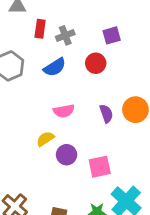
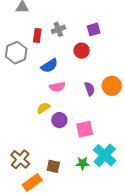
red rectangle: (40, 29) -> (37, 35), moved
blue semicircle: (55, 67) -> (49, 66), moved

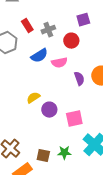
gray cross: (58, 29) -> (48, 30), moved
red rectangle: (37, 35) -> (27, 26), turned -40
pink semicircle: (57, 87) -> (59, 63), moved
green star: (83, 163) -> (64, 153), moved

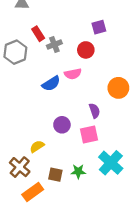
gray cross: (48, 30) -> (54, 45), moved
blue semicircle: (39, 56) -> (51, 84), moved
purple semicircle: (79, 79) -> (95, 111), moved
yellow semicircle: (33, 98) -> (37, 146), moved

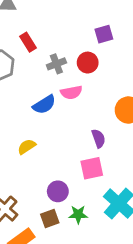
gray cross: (54, 45) -> (56, 64), moved
purple circle: (62, 125) -> (58, 191), moved
yellow semicircle: (37, 146) -> (27, 147), moved
brown square: (55, 175) -> (50, 218), turned -32

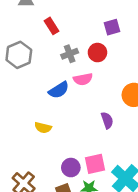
red rectangle: (28, 42) -> (51, 26), moved
yellow semicircle: (27, 147) -> (43, 128), turned -133
pink square: (92, 168) -> (95, 164), moved

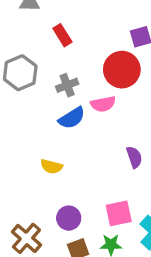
red circle: (97, 53) -> (122, 70), size x1.5
gray cross: (70, 54) -> (67, 85), moved
purple circle: (71, 168) -> (69, 218), moved

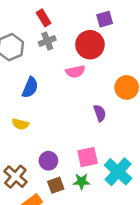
gray cross: (67, 85) -> (47, 41), moved
blue semicircle: (72, 118) -> (30, 87), moved, turned -35
yellow semicircle: (51, 166) -> (20, 124), moved

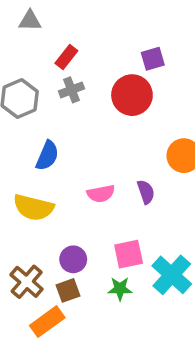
red rectangle: (44, 18) -> (66, 57), turned 70
pink semicircle: (75, 72) -> (101, 194), moved
yellow semicircle: (20, 124) -> (33, 207), size x1.6
brown square: (56, 185) -> (68, 290), moved

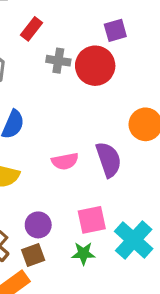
gray cross: (71, 90) -> (58, 61), moved, turned 30
purple semicircle: (146, 192) -> (109, 160), size x1.5

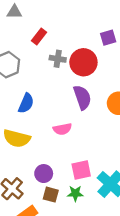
purple square: (115, 30) -> (108, 38), moved
purple semicircle: (109, 160) -> (82, 97), moved
brown square: (33, 255) -> (51, 195), moved, turned 35

